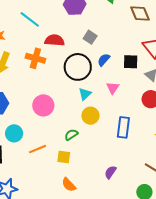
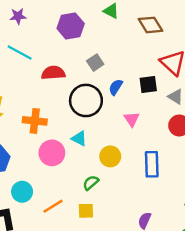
gray square: (90, 37) -> (95, 63), turned 32
orange cross: (35, 58) -> (35, 121), moved
cyan triangle: (85, 94) -> (79, 138), moved, turned -40

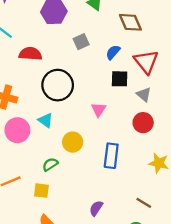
gray square: (95, 63) -> (81, 42), moved
blue semicircle: (116, 87) -> (113, 52), moved

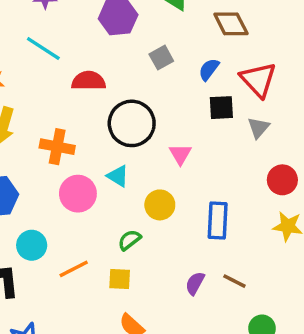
gray triangle: (144, 94) -> (258, 128), turned 35
pink triangle: (99, 110) -> (180, 154), moved
red circle: (143, 123) -> (282, 180), moved
brown line: (144, 203) -> (234, 281), moved
purple semicircle: (96, 208) -> (195, 283), moved

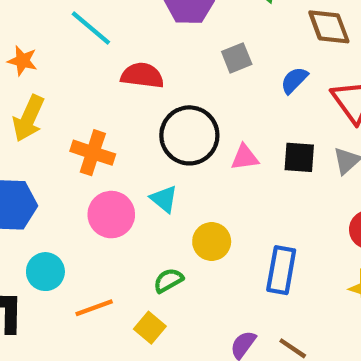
black square: (221, 108) -> (299, 157), moved
pink triangle: (180, 154) -> (245, 157), moved, turned 45
yellow square: (120, 279) -> (150, 328), turned 30

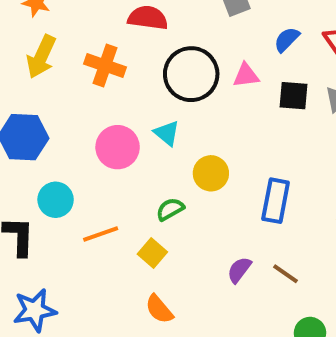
blue semicircle: (294, 80) -> (287, 40), moved
orange cross: (93, 153) -> (105, 66), moved
pink triangle: (245, 157) -> (246, 75), moved

